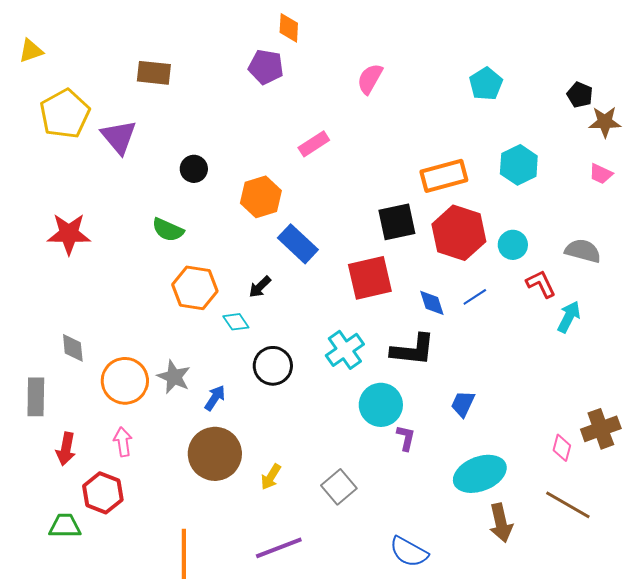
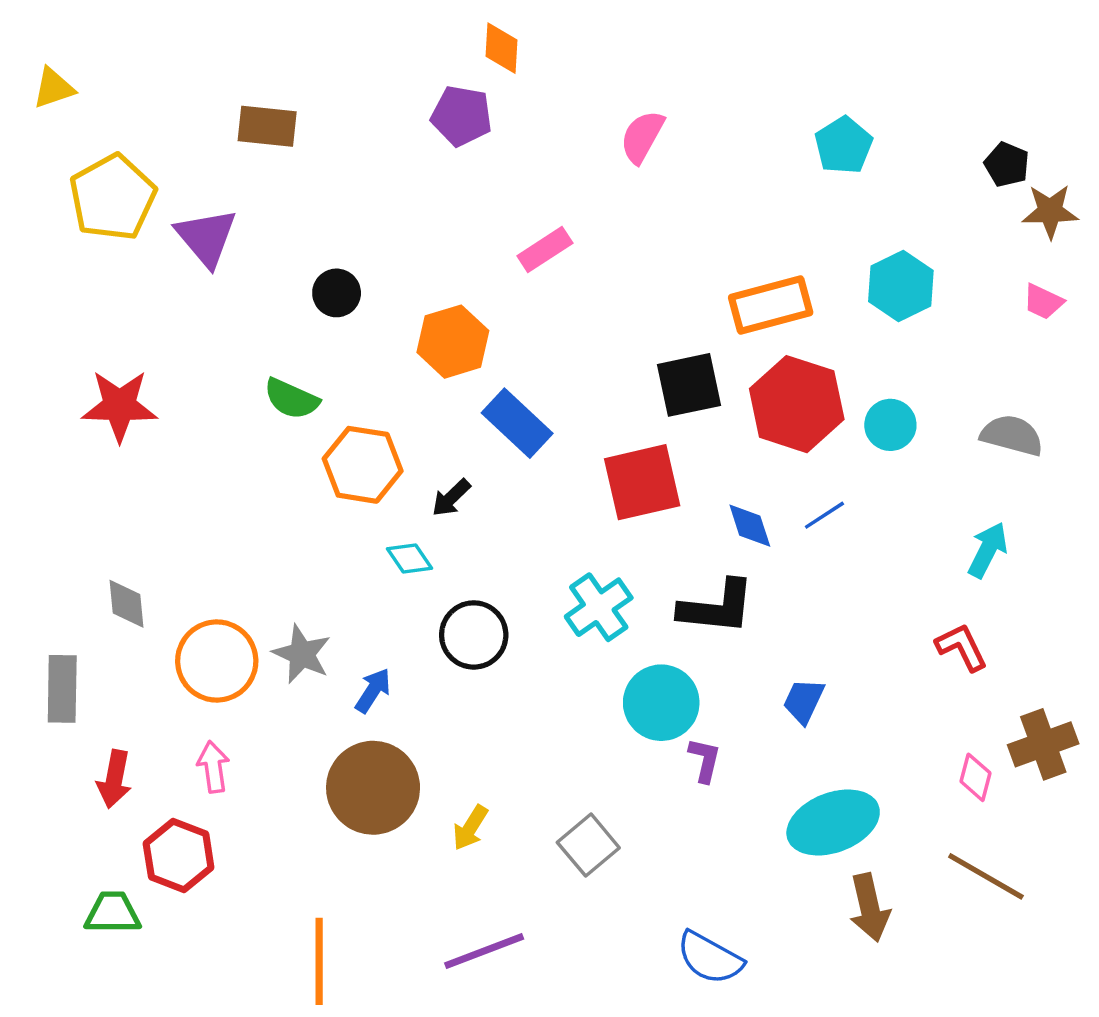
red L-shape: (541, 284) -> (962, 647), moved
orange hexagon: (195, 288) -> (363, 465), moved

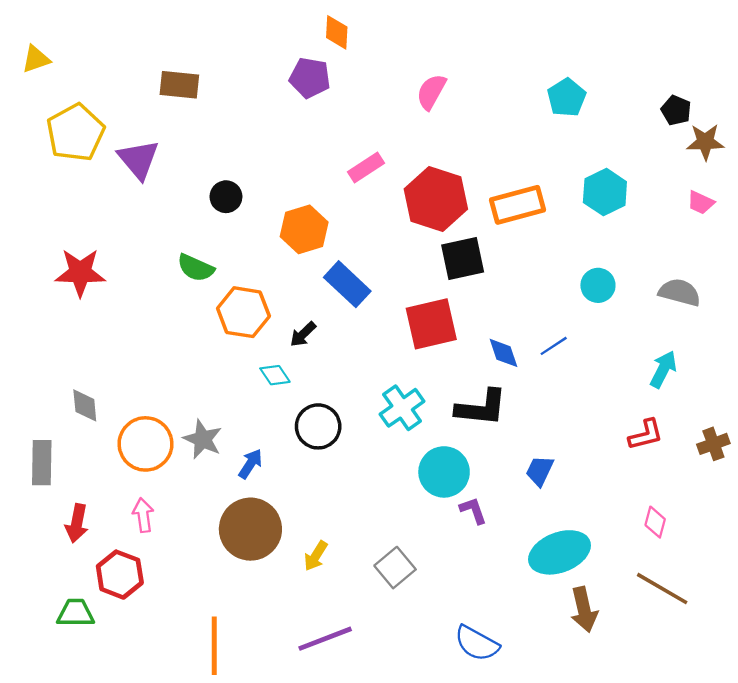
red hexagon: (797, 404) -> (436, 199), moved
red L-shape: (962, 647) -> (646, 435), turned 102
brown cross: (1043, 744) -> (713, 444), moved, size x0.7
purple L-shape: (705, 760) -> (473, 510), turned -32

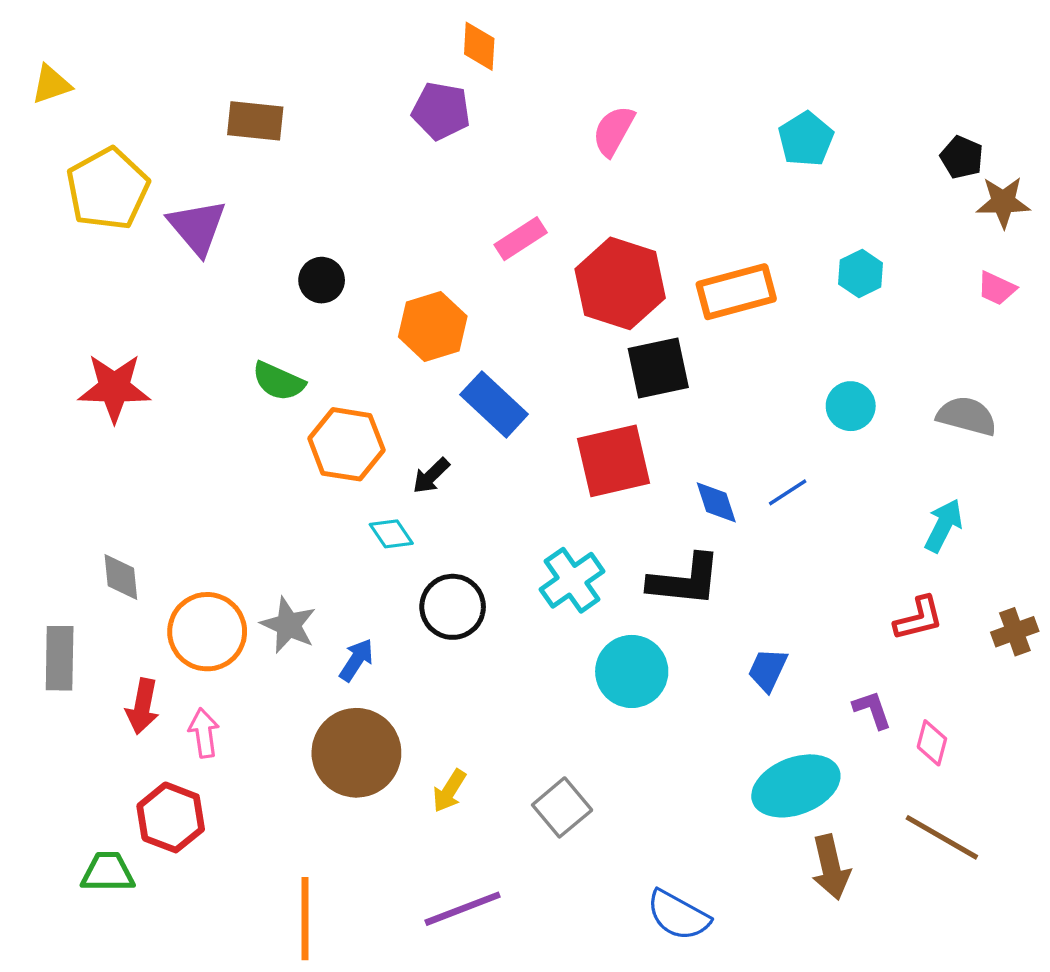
cyan hexagon: (605, 192) -> (861, 273), size x0.7
purple L-shape: (473, 510) -> (872, 710), moved
red arrow: (77, 523) -> (142, 706), moved

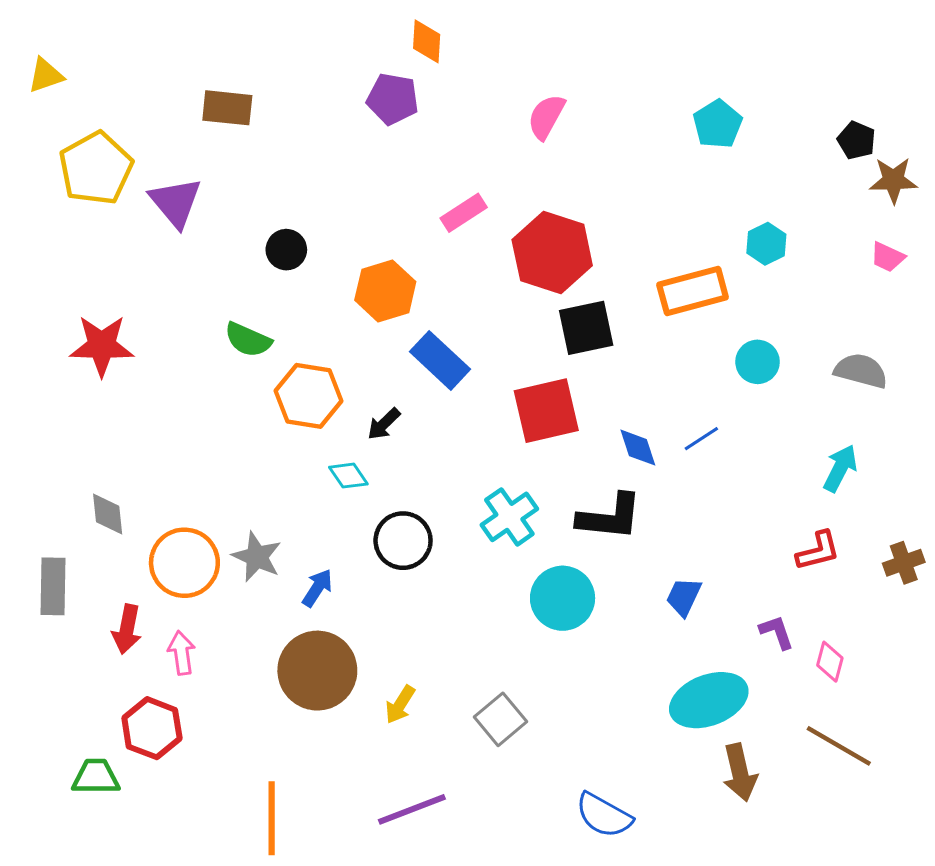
orange rectangle: (736, 292) -> (693, 291), moved

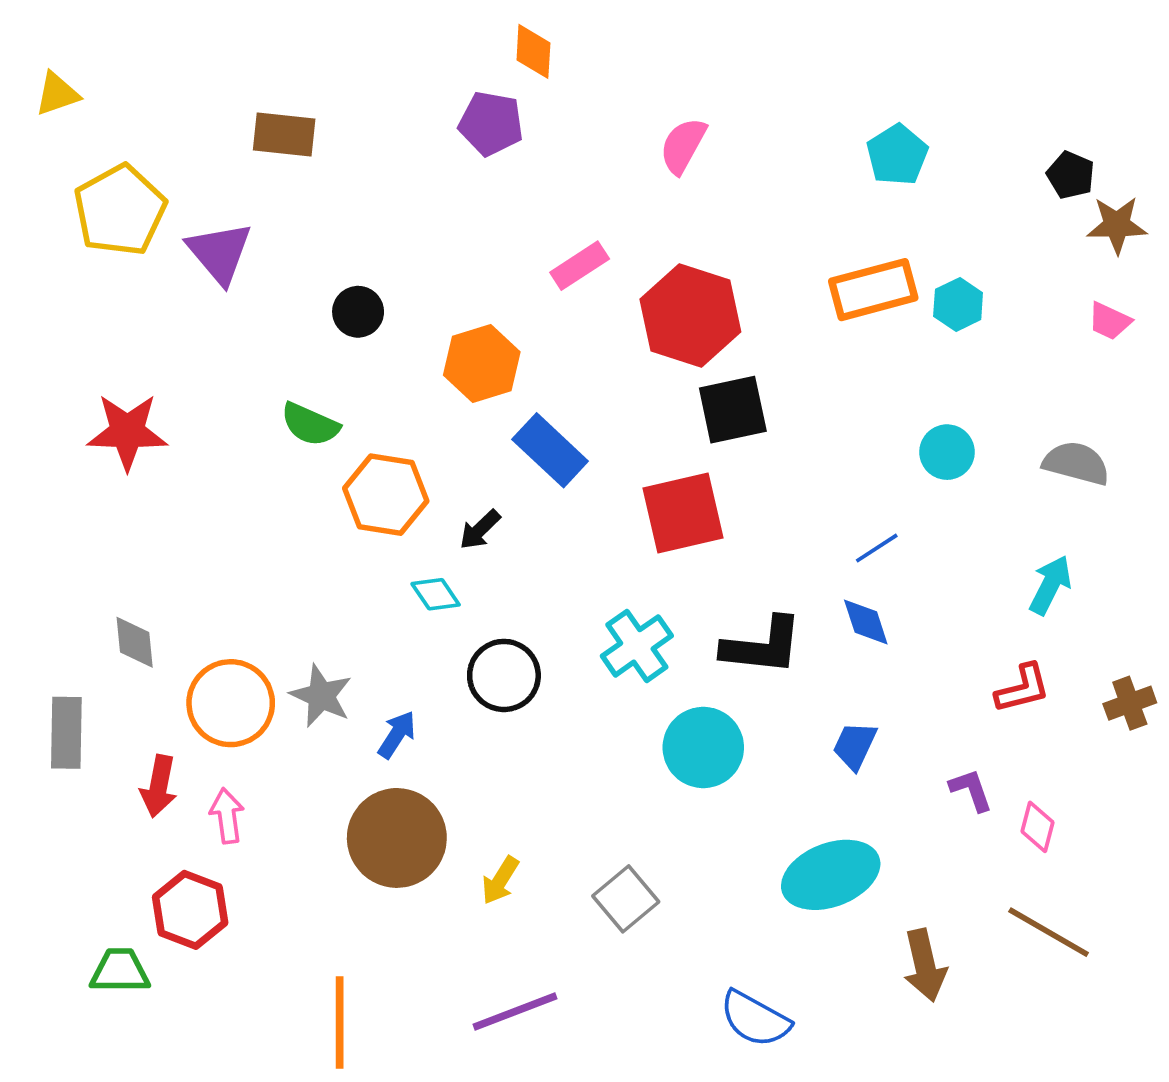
orange rectangle: (693, 291) -> (873, 290), moved
blue diamond: (638, 448) -> (866, 622), moved
cyan ellipse: (709, 700) -> (831, 875), moved

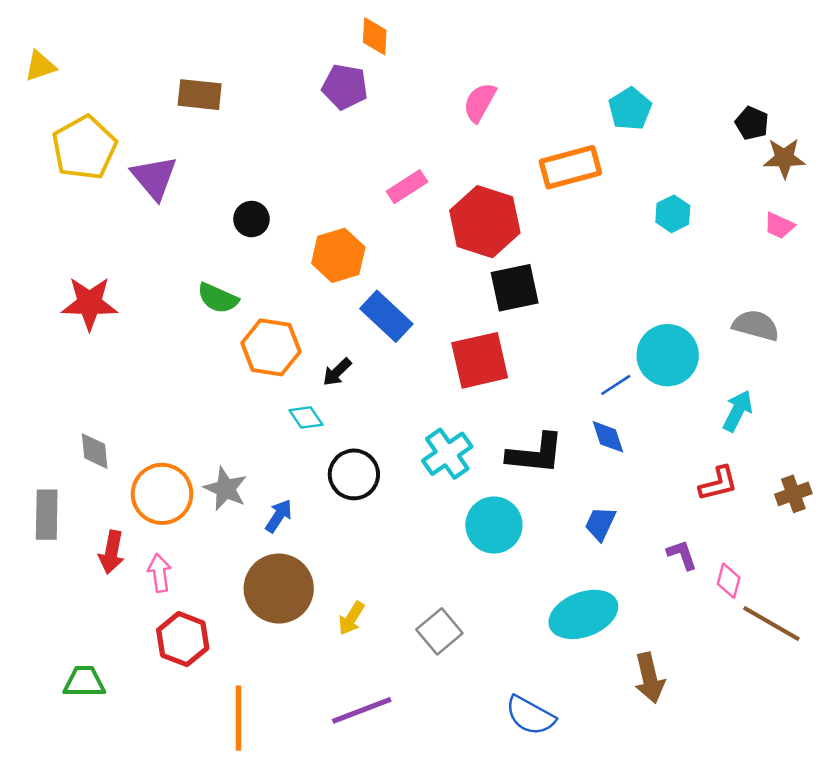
orange rectangle: (873, 290) -> (570, 167), moved
cyan circle: (947, 452) -> (668, 355), moved, size x1.6
red hexagon: (190, 910) -> (183, 639), moved
brown line: (1049, 932) -> (771, 624), moved

